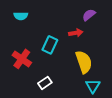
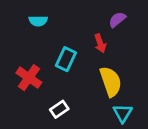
cyan semicircle: (21, 16) -> (38, 21), moved
red arrow: (76, 33) -> (100, 43), turned 80

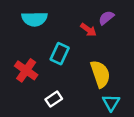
cyan semicircle: (38, 21) -> (34, 19), size x1.5
red arrow: (100, 43) -> (88, 30), moved, turned -35

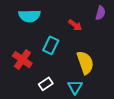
purple semicircle: (106, 18) -> (100, 13), moved, turned 144
cyan triangle: (111, 103) -> (75, 87), moved

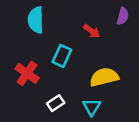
cyan semicircle: (29, 16) -> (36, 20), turned 90
yellow semicircle: (85, 63) -> (104, 77), turned -85

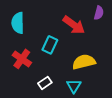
cyan semicircle: (36, 20) -> (18, 23), moved
red arrow: (92, 31) -> (74, 25), size x1.6

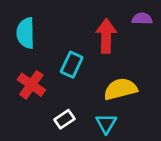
purple semicircle: (99, 13) -> (142, 19), turned -104
red arrow: (74, 25) -> (106, 36), turned -125

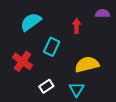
cyan semicircle: (26, 33) -> (31, 22), moved, turned 55
red arrow: (106, 36) -> (77, 26), size x0.6

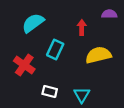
yellow semicircle: (87, 64) -> (98, 55), moved
white rectangle: (46, 86) -> (50, 92), turned 48

